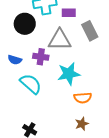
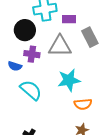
purple cross: (41, 57) -> (32, 54), moved

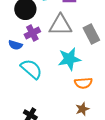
gray rectangle: (90, 37) -> (91, 34), moved
purple cross: (32, 54) -> (32, 33), turned -35

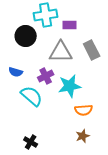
purple cross: (32, 33) -> (46, 76), moved
gray rectangle: (91, 34) -> (92, 50), moved

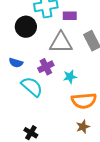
cyan star: (70, 86) -> (70, 77), size x0.6
orange semicircle: (84, 110) -> (84, 101), size x1.4

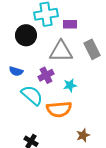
orange semicircle: (84, 101) -> (59, 109), moved

